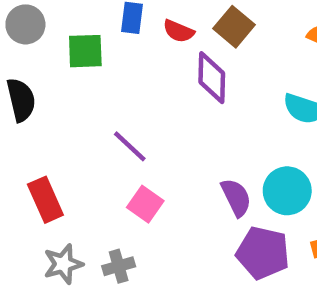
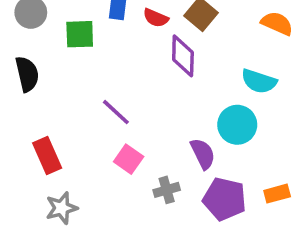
cyan circle: (287, 191) -> (237, 125), moved
gray cross: (119, 266) -> (167, 190), moved

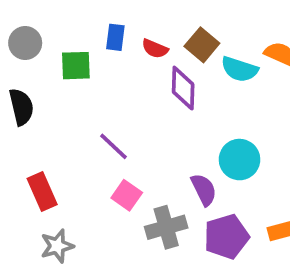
cyan semicircle: (259, 81) -> (239, 69), moved
gray cross: (167, 190) -> (166, 227), size x1.5
purple pentagon: (225, 199) -> (226, 237), turned -30

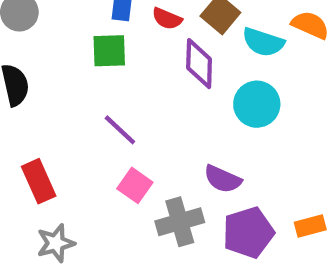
green square: (76, 66) -> (109, 51), moved
cyan circle: (239, 160) -> (257, 104), moved
purple semicircle: (204, 190) -> (223, 179), turned 140

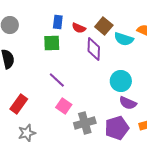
cyan circle: (257, 104) -> (121, 81), moved
purple semicircle: (223, 179) -> (128, 103), moved
red rectangle: (39, 181) -> (19, 104), turned 60

